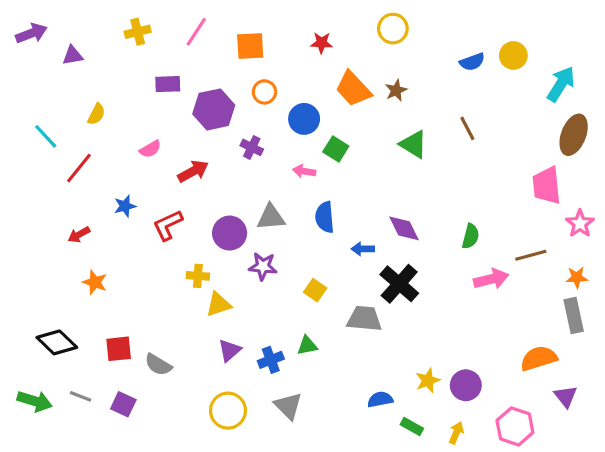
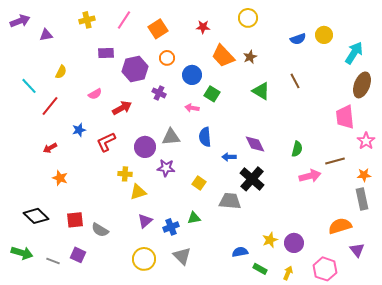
orange square: (250, 46) -> (158, 29), turned -30
gray line: (81, 396) -> (53, 261), moved

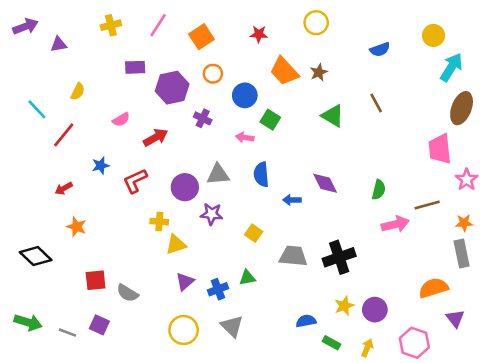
yellow circle: (324, 35) -> (434, 35), moved
black cross: (252, 179) -> (339, 257), moved, turned 30
black diamond: (36, 216) -> (36, 256), moved

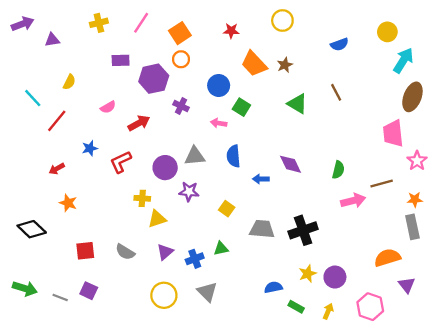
orange circle: (213, 74) -> (181, 59), moved
gray semicircle: (127, 293) -> (125, 252), moved

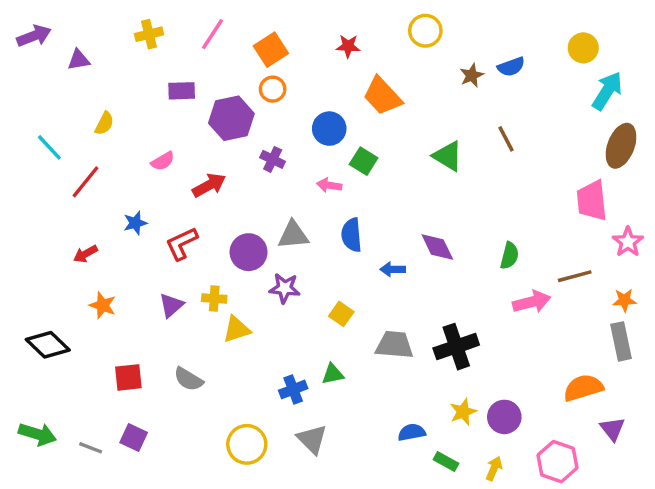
brown star: (285, 65) -> (472, 75), moved
purple triangle: (165, 252) -> (171, 305), moved

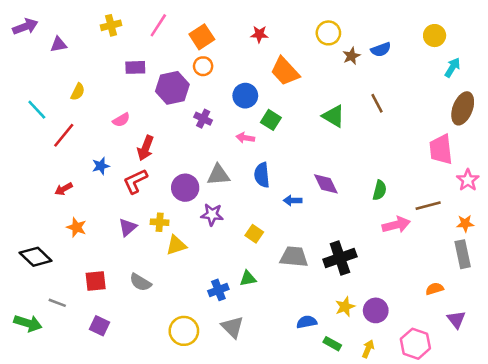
yellow circle: (425, 31) -> (328, 33), moved
cyan arrow: (607, 91) -> (452, 67), size x0.7
red arrow: (209, 185) -> (146, 148), moved, turned 140
orange semicircle: (583, 388) -> (435, 289), size x0.6
gray line: (91, 448) -> (57, 303), moved

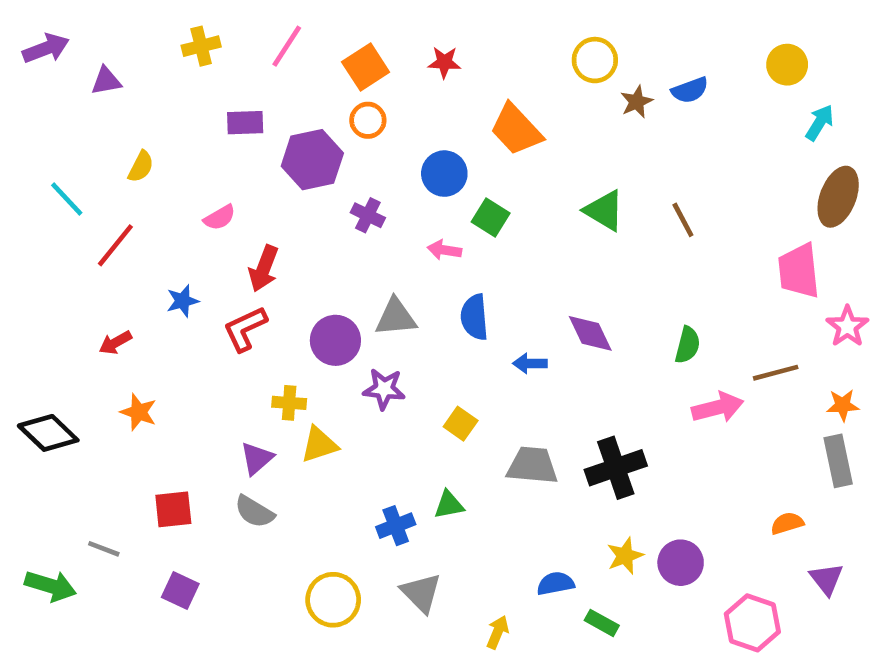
red star: (259, 34) -> (444, 62), moved
brown line: (377, 103) -> (683, 220), moved
purple triangle: (128, 227) -> (257, 458), moved
black diamond: (36, 257) -> (48, 433), moved
yellow arrow: (368, 349) -> (498, 632), moved

